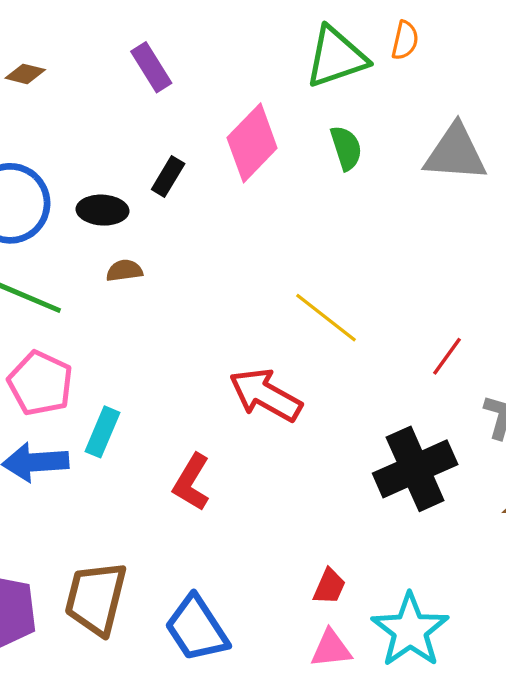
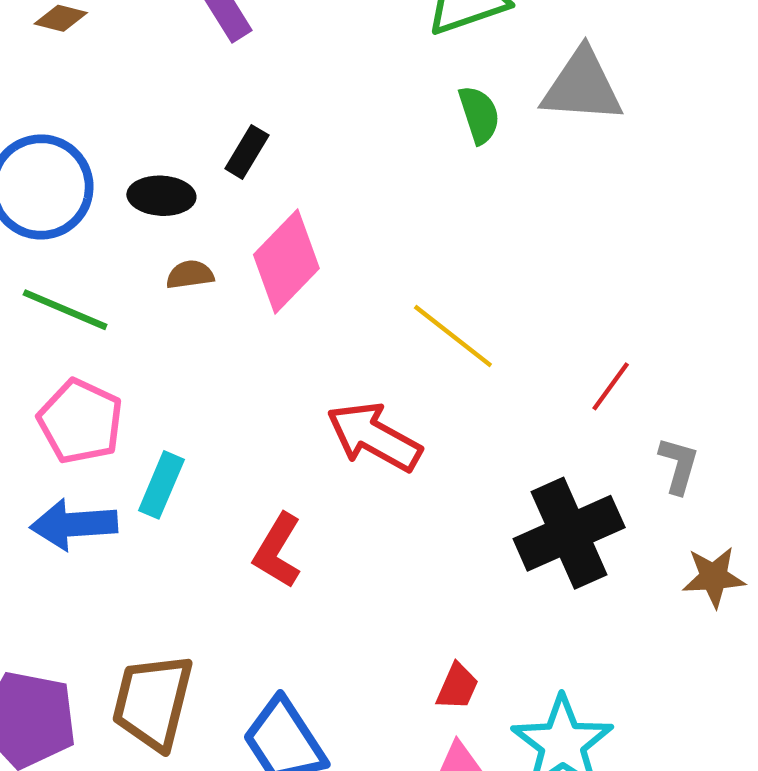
pink diamond: (252, 143) -> (286, 261), moved
gray triangle: (455, 153) -> (582, 86), moved

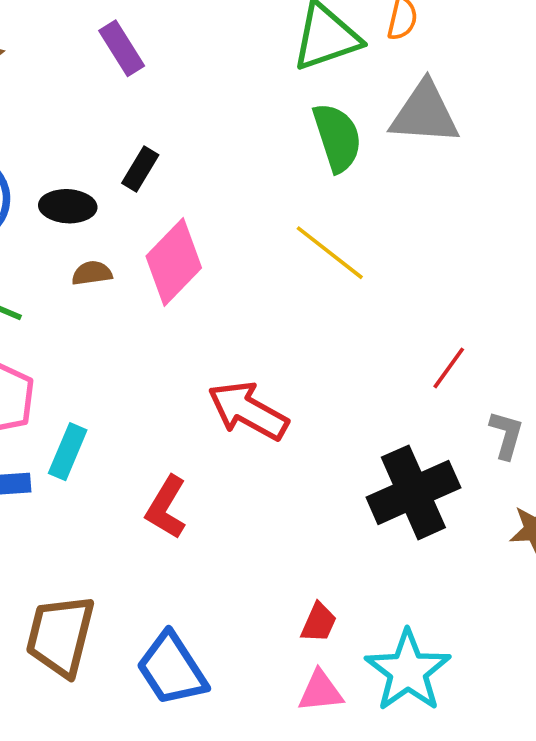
green semicircle: (479, 115) -> (337, 137), size x1.4
yellow line: (453, 336) -> (330, 253), moved

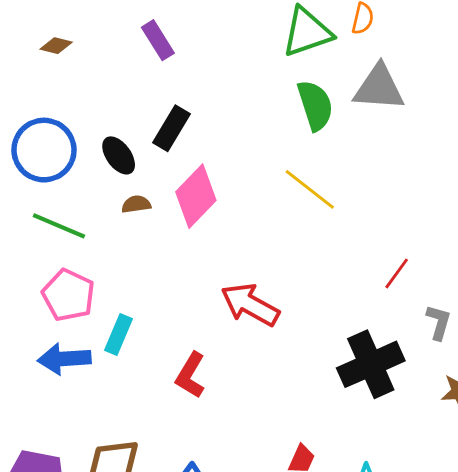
black rectangle: (140, 169) -> (171, 128), size x1.4
black ellipse: (68, 206) -> (119, 155), turned 51

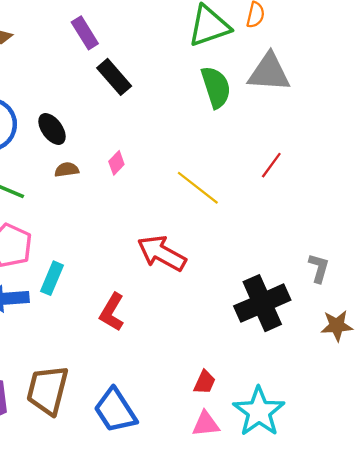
black rectangle: (171, 128) -> (114, 77), moved, turned -72
yellow line: (310, 189) -> (198, 188), moved
pink diamond: (196, 196) -> (116, 163), size x0.5
red line: (397, 273) -> (271, 165), moved

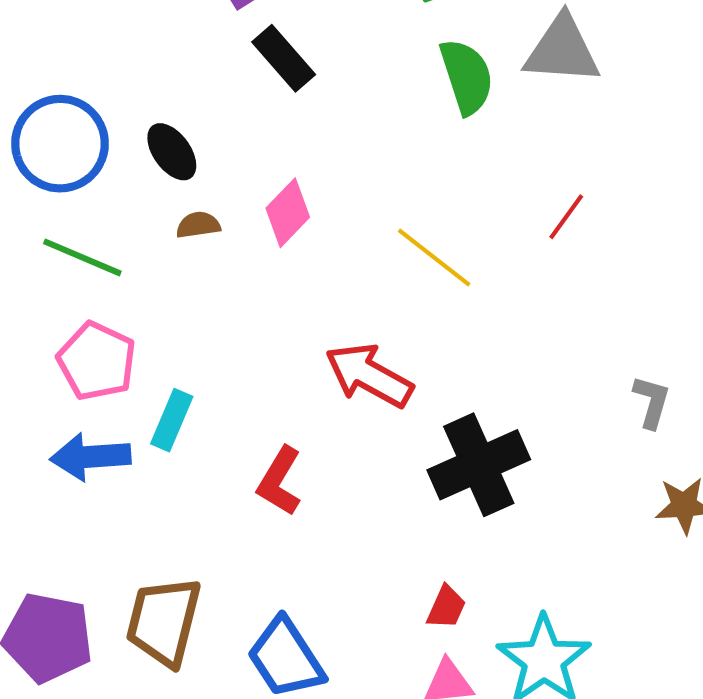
pink diamond: (116, 163) -> (288, 213), size x1.5
black cross: (262, 303) -> (479, 465), moved

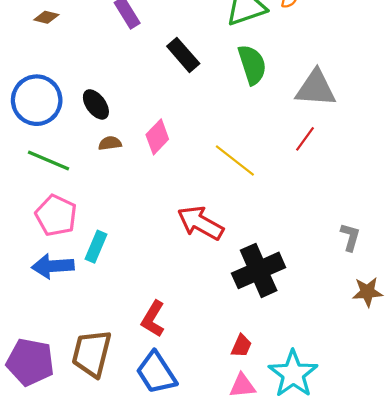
gray triangle: (562, 50) -> (316, 88), moved
black rectangle: (284, 58) -> (183, 55), moved
red L-shape: (280, 481) -> (153, 319), moved

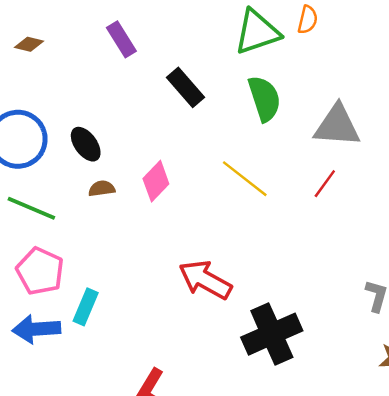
yellow line: (235, 160) -> (245, 179), moved

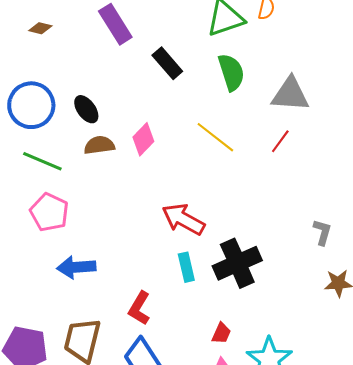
purple rectangle: (121, 39) -> (115, 24), size x1.4
brown semicircle: (102, 189) -> (99, 145), size x1.4
cyan rectangle: (86, 307) -> (186, 267), moved, turned -36
blue arrow: (36, 329) -> (76, 267), moved

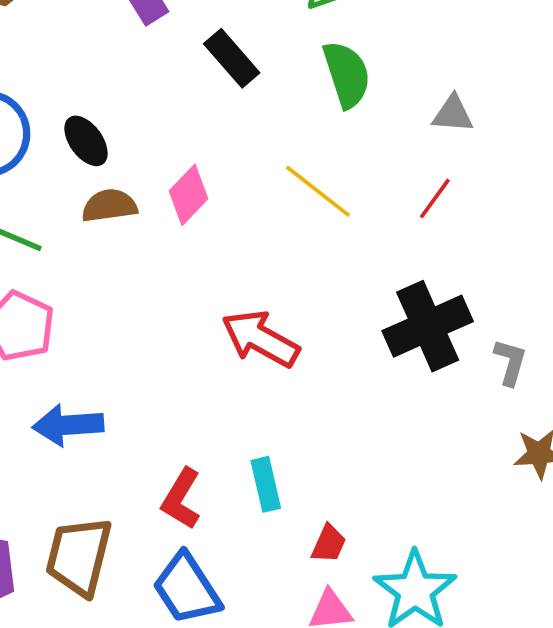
gray triangle: (290, 94) -> (453, 114), size x0.6
black cross: (237, 263) -> (428, 326), moved
cyan rectangle: (186, 267) -> (266, 484), moved

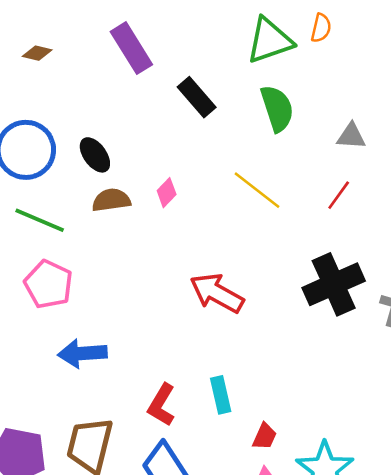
pink diamond: (188, 195) -> (167, 193), size x0.7

